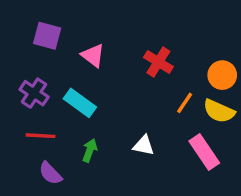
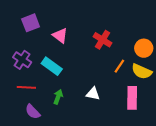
purple square: (47, 36) -> (31, 23), turned -36
pink rectangle: (204, 152) -> (132, 98), turned 35

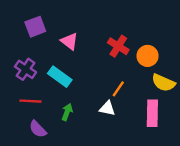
orange circle: (144, 48) -> (148, 56), moved
orange line: (119, 66) -> (118, 89), moved

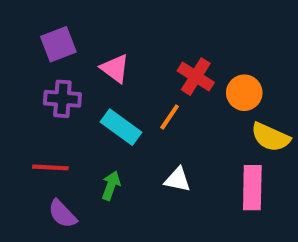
purple cross: (26, 69) -> (62, 99), moved, turned -30
cyan rectangle: (60, 77) -> (121, 127), moved
orange line: (118, 89) -> (170, 117), moved

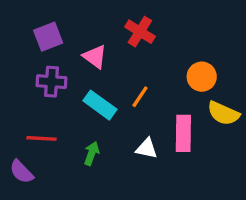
red cross: (196, 77) -> (140, 32), moved
pink rectangle: (252, 188) -> (183, 133), moved
purple semicircle: (62, 214) -> (21, 172), moved

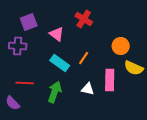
purple cross: (52, 82) -> (18, 46), moved
green arrow: (92, 153) -> (55, 92), size x1.5

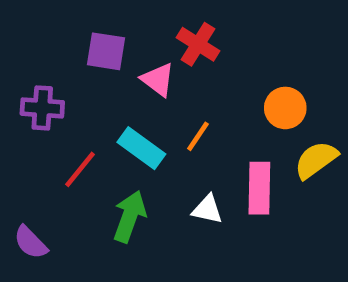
purple square: (29, 22) -> (106, 51), moved, turned 30
pink triangle: (57, 34) -> (158, 80), moved
yellow semicircle: (134, 68) -> (316, 160), turned 120
red line: (25, 83) -> (80, 169), moved, turned -54

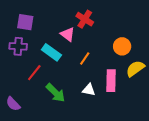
purple square: (106, 51) -> (25, 22), moved
cyan rectangle: (141, 148) -> (51, 52), moved
green arrow: (130, 216) -> (55, 93), turned 115

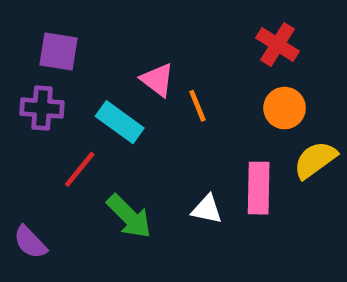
red cross: (85, 19) -> (277, 44), moved
orange line: (85, 58) -> (197, 106), moved, turned -56

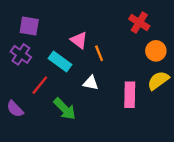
purple cross: (42, 108) -> (21, 54), turned 30
orange circle: (285, 108) -> (156, 51), moved
white triangle: (207, 209) -> (91, 83), moved
purple semicircle: (30, 242) -> (15, 109), moved

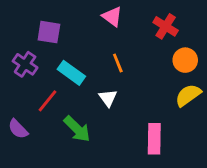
purple square: (29, 26) -> (49, 32), moved
pink triangle: (79, 40) -> (112, 17), moved
white triangle: (91, 83) -> (108, 98), turned 42
pink rectangle: (130, 95) -> (154, 139), moved

